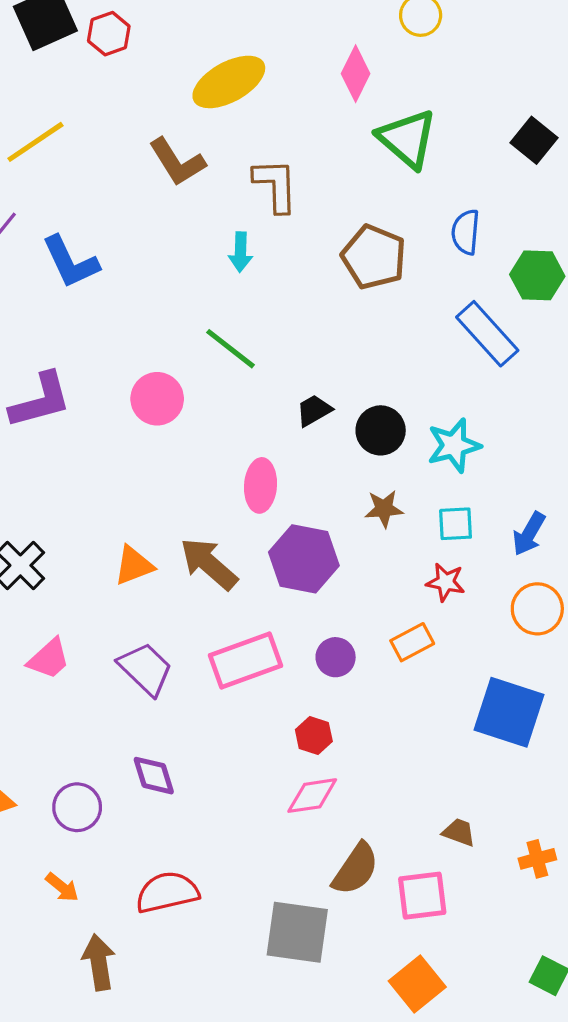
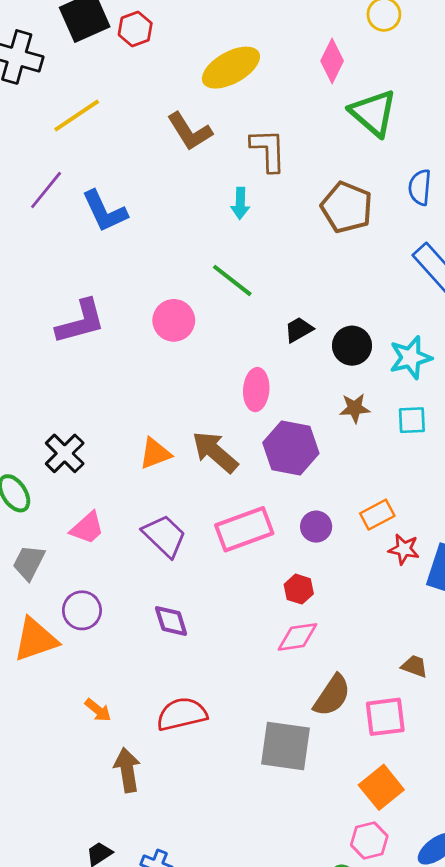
red star: (446, 582) -> (404, 549), moved
purple circle: (77, 807) -> (82, 610), moved

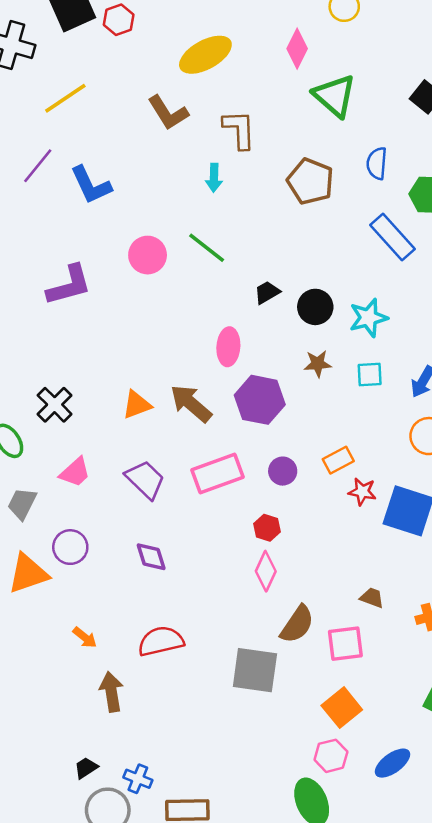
pink circle: (174, 320) -> (148, 255), moved
pink diamond: (297, 637) -> (266, 571), turned -57

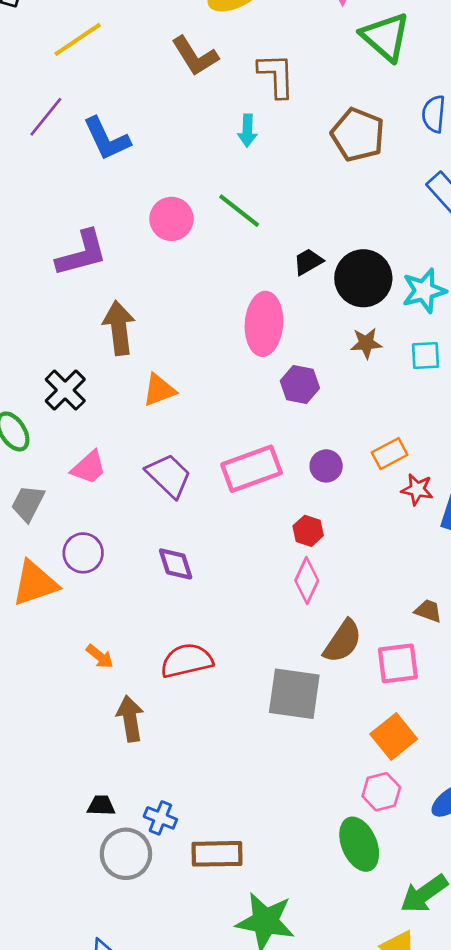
black circle: (315, 307) -> (363, 278), size x1.4
pink ellipse: (228, 347) -> (264, 324), size x1.4
purple hexagon: (260, 400) -> (300, 385), size x0.7
brown arrow: (191, 403) -> (119, 328), moved, turned 42
black trapezoid: (86, 768) -> (101, 806), turned 35

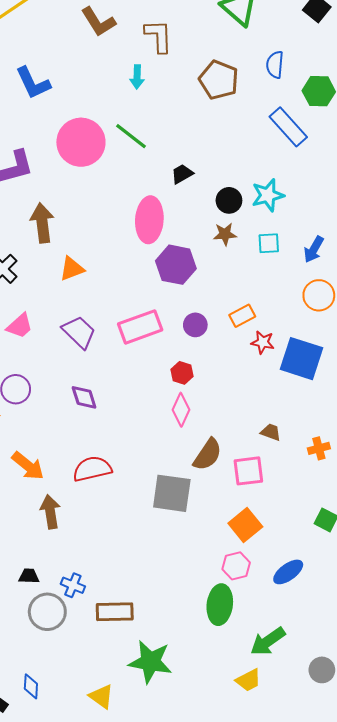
pink circle: (171, 219) -> (81, 142), size x1.5
black circle: (363, 278) -> (229, 200), moved, size x0.6
purple hexagon: (300, 385) -> (176, 265), size x1.4
orange arrow: (100, 656) -> (28, 466), size x1.6
green ellipse: (359, 844) -> (220, 605), turned 30

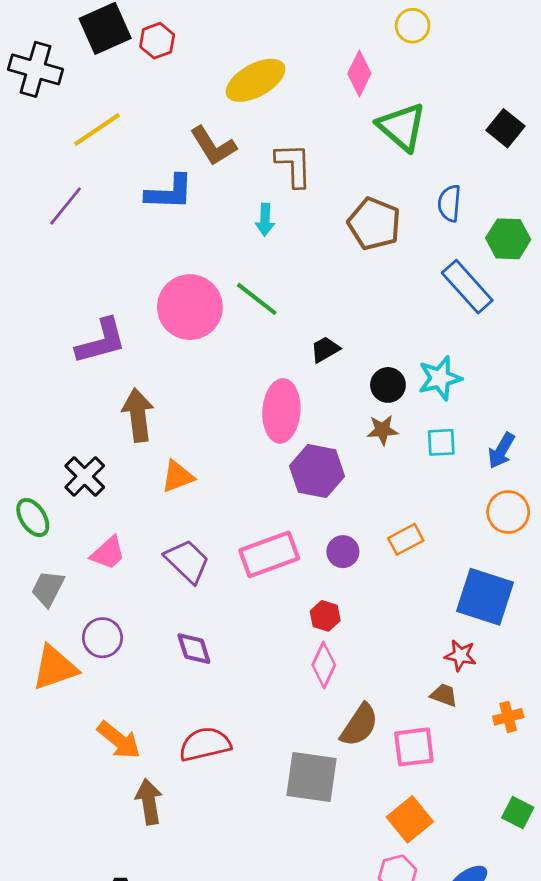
blue L-shape: (33, 83) -> (169, 192), moved, turned -63
red star: (263, 342) -> (460, 655), moved

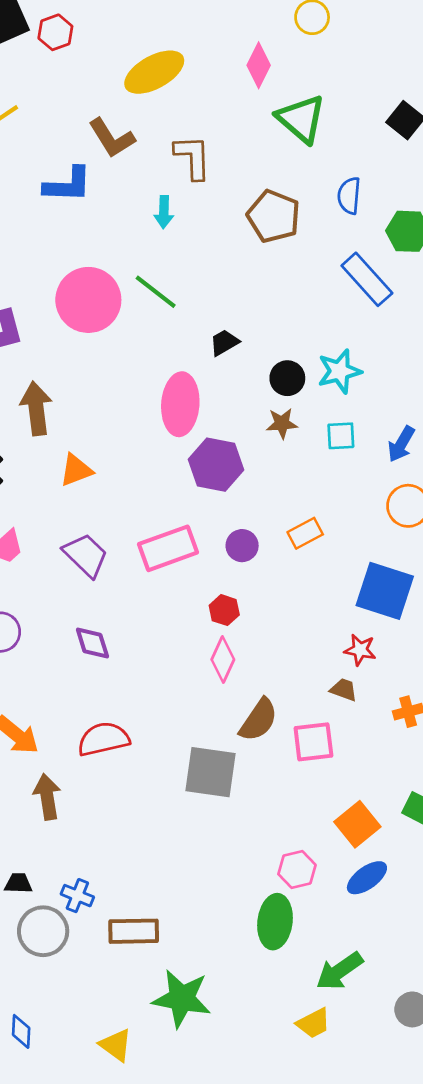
orange square: (410, 819) -> (357, 824), moved

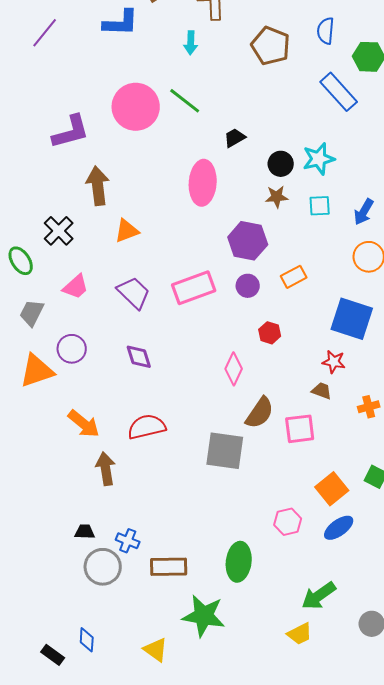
purple hexagon: (216, 465) -> (248, 241), moved
red hexagon: (224, 610) -> (270, 333), moved
green ellipse: (275, 922) -> (239, 562), moved

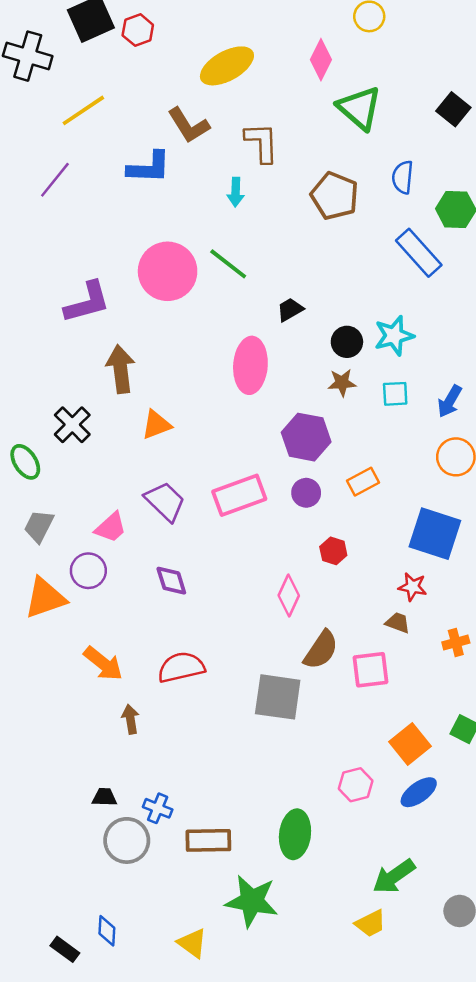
pink trapezoid: (76, 287) -> (111, 527), moved
brown arrow: (106, 469) -> (130, 719), size x0.7

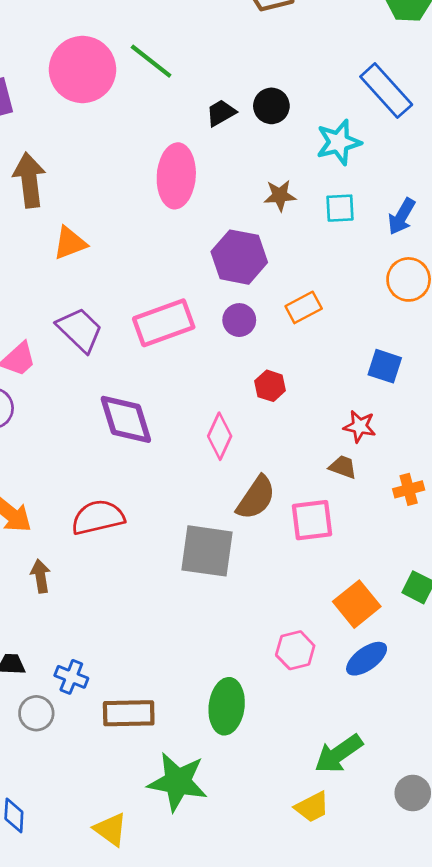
blue rectangle: (419, 253) -> (386, 91), moved
black circle: (347, 342) -> (271, 106), moved
blue square: (435, 534) -> (385, 366), size x0.6
purple diamond: (171, 581) -> (126, 419), moved, size x1.5
gray circle: (127, 840) -> (36, 713), size x0.7

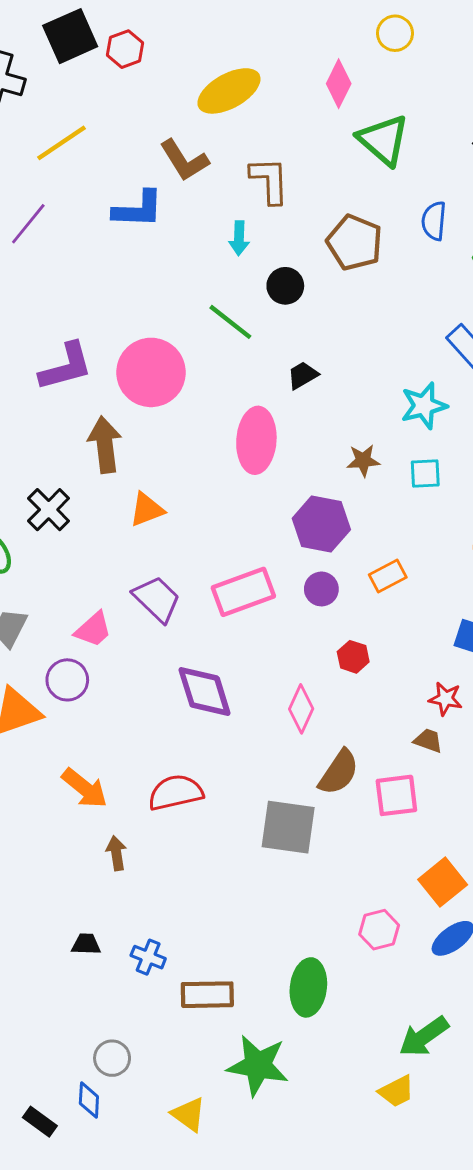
pink circle: (82, 70) -> (151, 372), moved
black circle: (271, 106) -> (285, 286), moved
gray circle: (36, 713) -> (112, 1058), moved

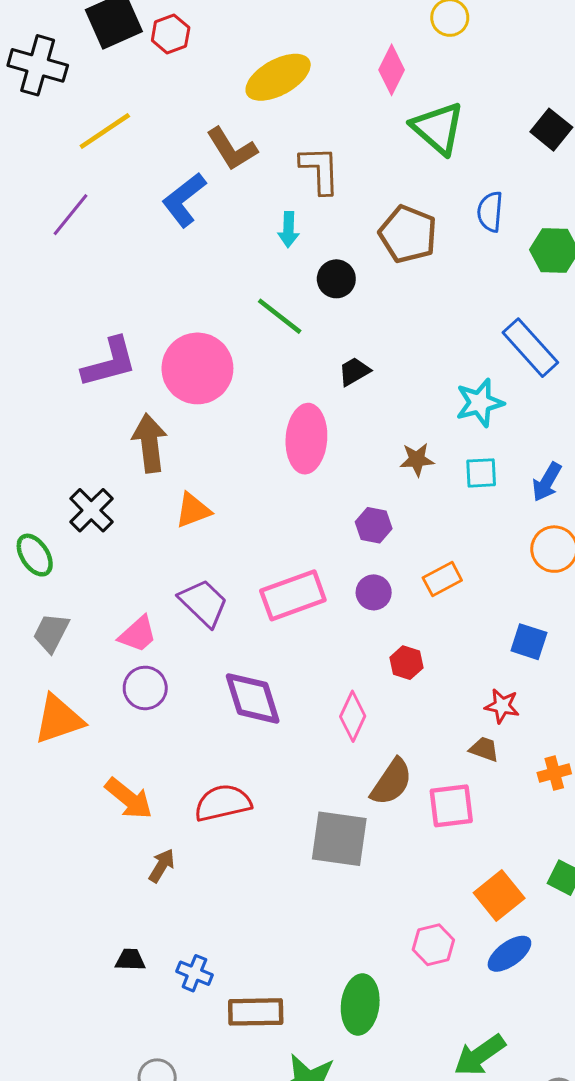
blue L-shape: (138, 209) -> (184, 200), turned 140
purple hexagon: (321, 524) -> (374, 525), size x0.6
purple circle: (67, 680) -> (145, 688), moved
brown arrow: (116, 853) -> (162, 866), turned 40

